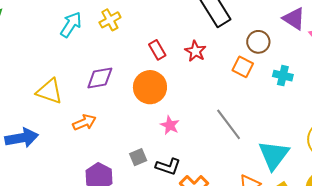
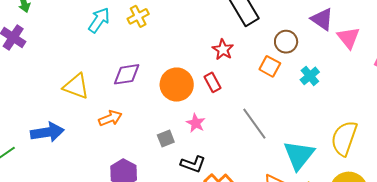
red rectangle: (157, 50) -> (212, 82), moved
cyan cross: (283, 76) -> (310, 76), turned 36
gray square: (138, 157) -> (166, 138), moved

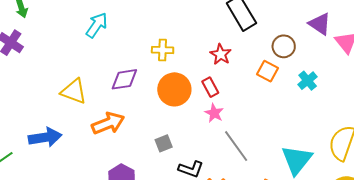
yellow cross: (138, 16) -> (163, 50), moved, turned 30
orange arrow: (110, 118) -> (108, 123), size x1.4
pink star: (196, 123) -> (214, 113), moved
gray line: (254, 124) -> (236, 146), moved

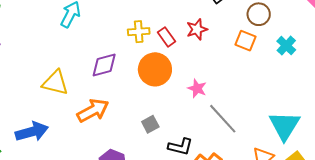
red star: (221, 54) -> (197, 29), turned 30
red rectangle: (210, 87) -> (166, 37), moved

